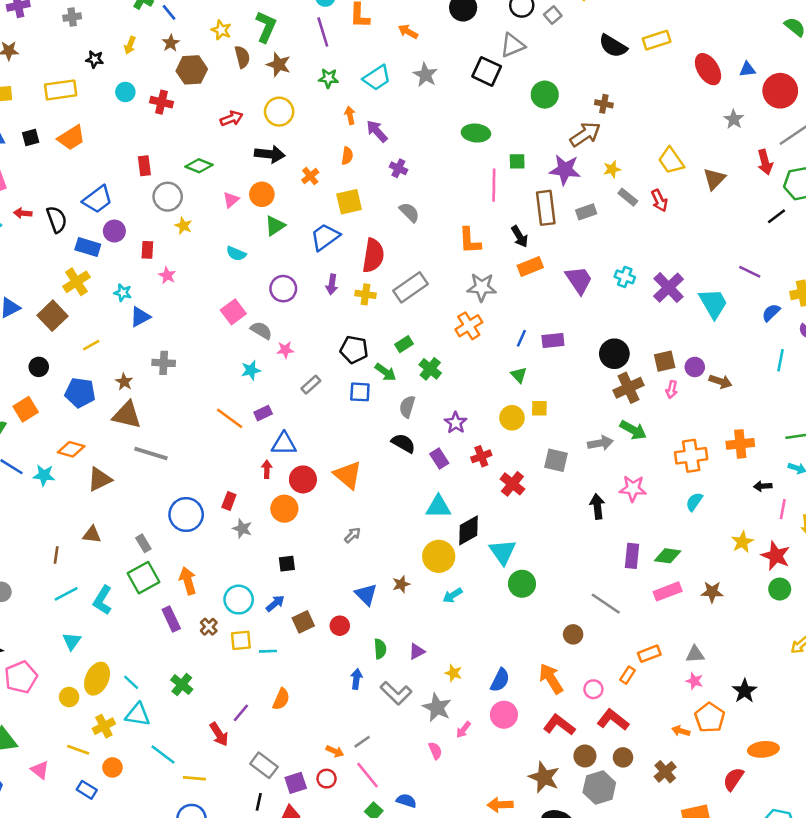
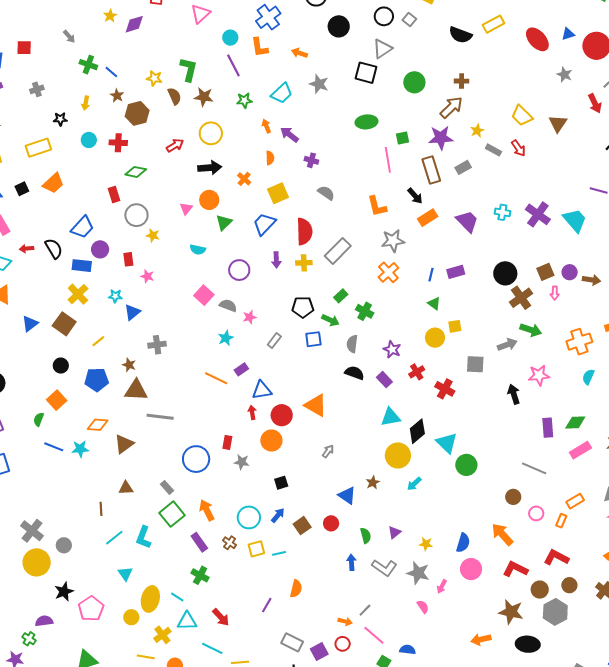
green diamond: (199, 166) -> (136, 172), moved
green cross: (182, 685) -> (200, 575), moved
pink circle: (593, 689) -> (536, 513), moved
red arrow: (219, 734) -> (221, 617), moved

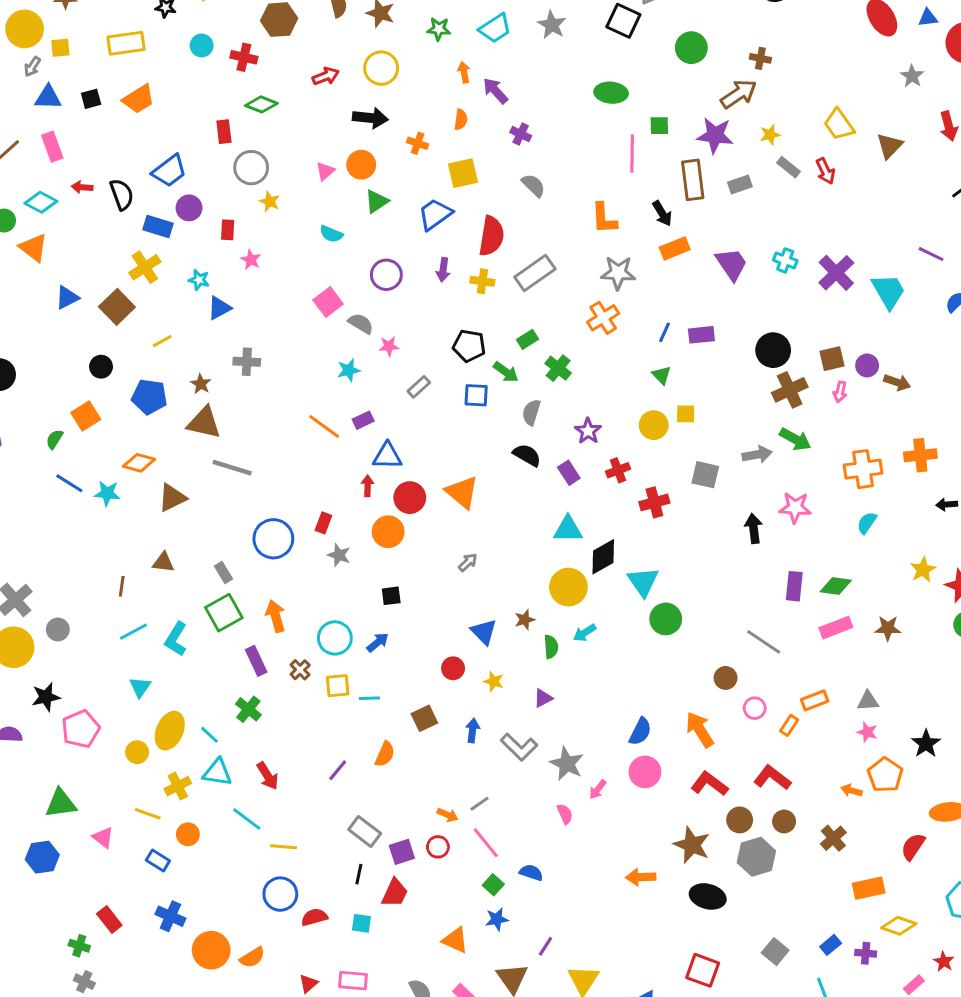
orange cross: (244, 179) -> (418, 143), turned -32
red cross: (445, 389) -> (654, 502), turned 36
brown square: (302, 526) -> (424, 718), moved
green semicircle: (366, 536) -> (551, 647), moved
yellow star: (426, 544) -> (494, 681), moved

